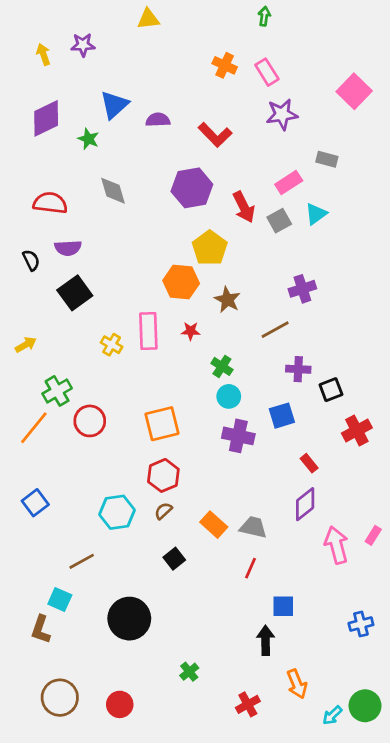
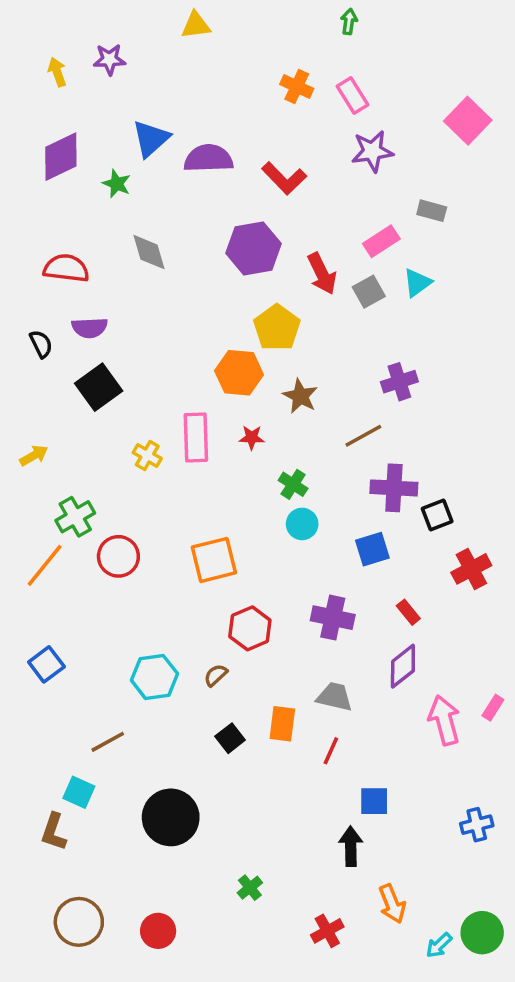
purple semicircle: (158, 120) -> (208, 158), size x1.5
purple cross: (298, 369) -> (394, 488), size x1.4
purple cross: (238, 436) -> (333, 618), moved
red hexagon: (163, 475) -> (250, 628), moved
orange rectangle: (214, 525) -> (282, 724), moved, turned 55

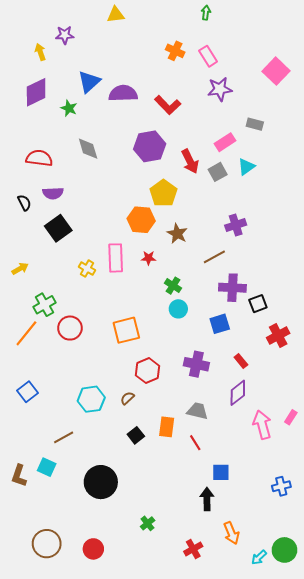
yellow arrow: (57, 72) -> (40, 52), moved
red line: (331, 751) -> (195, 443), turned -56
brown L-shape: (54, 832) -> (19, 476), moved

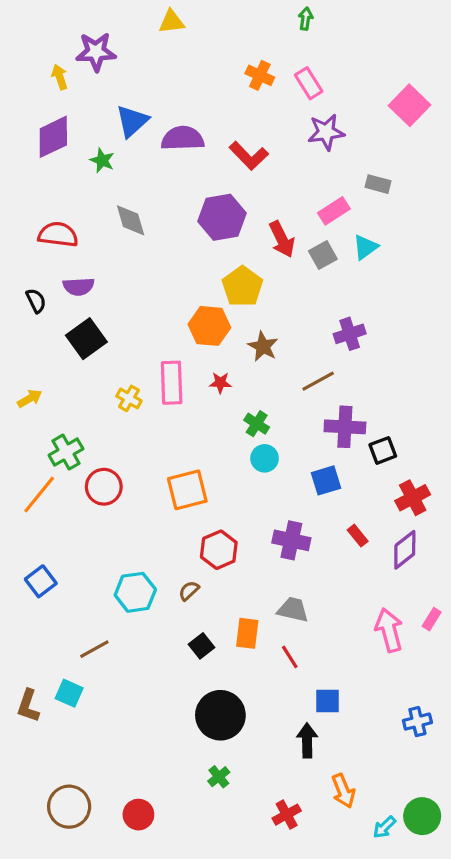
purple star: (65, 35) -> (96, 52), size x1.4
purple diamond: (238, 393) -> (405, 550), moved
black circle: (101, 482) -> (220, 715), moved

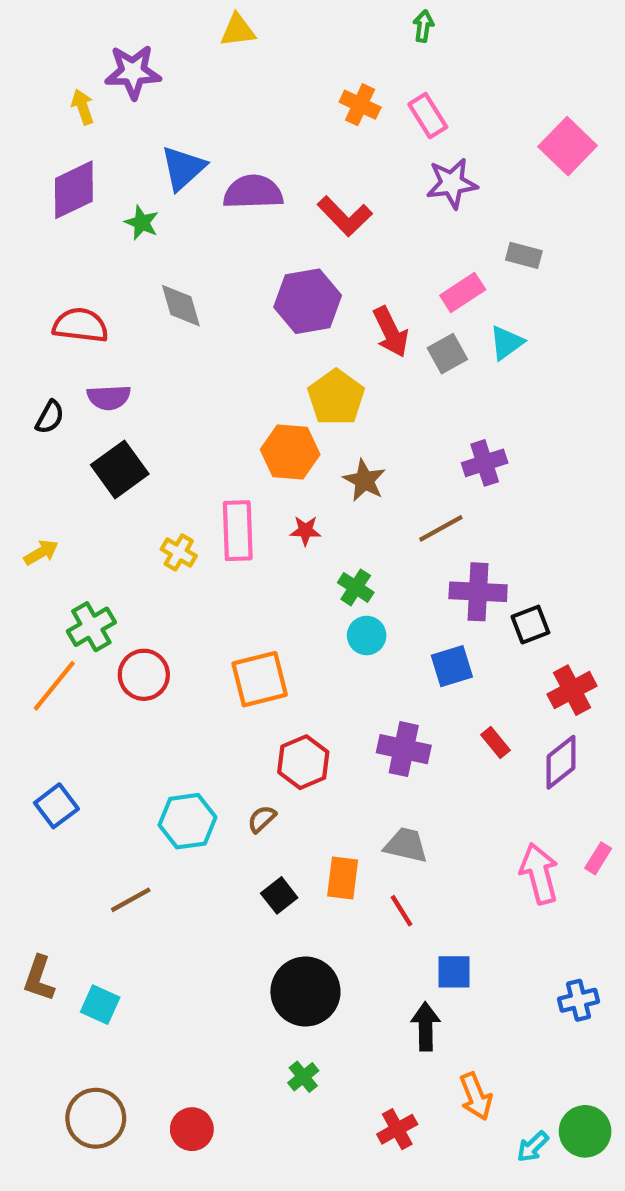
black semicircle: (36, 301) -> (50, 417), turned 55
cyan square: (69, 693) -> (100, 1005), moved

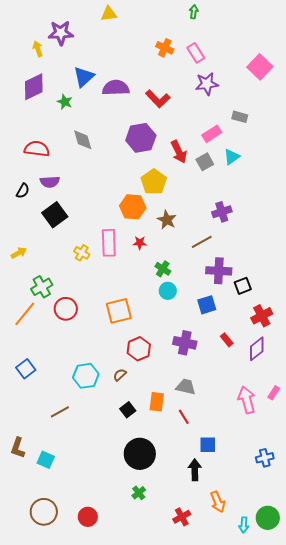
cyan arrow: (533, 1147) -> (244, 525), turned -42

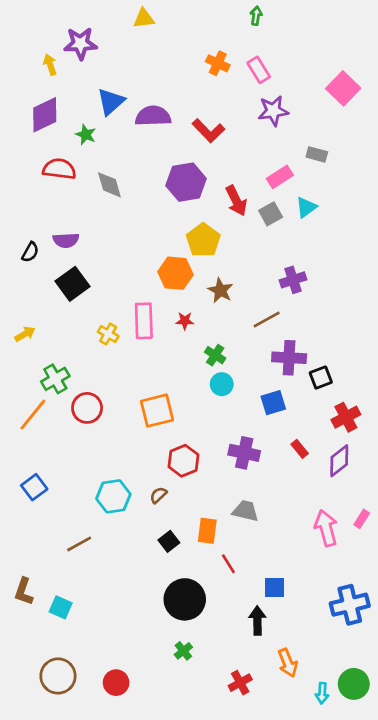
red semicircle: (37, 149) -> (59, 169), moved
red line: (184, 417) -> (228, 564), moved
blue cross: (265, 458) -> (350, 605), size x1.6

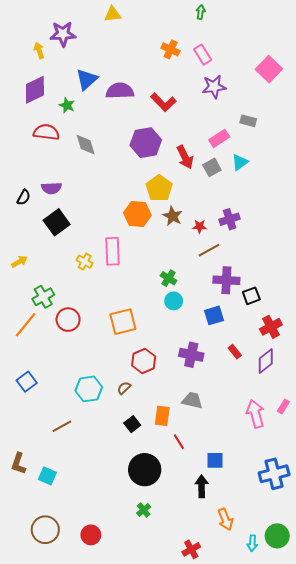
brown star: (220, 290) -> (173, 216), moved
red star: (185, 321) -> (200, 226), moved
red cross: (240, 683) -> (191, 549), moved

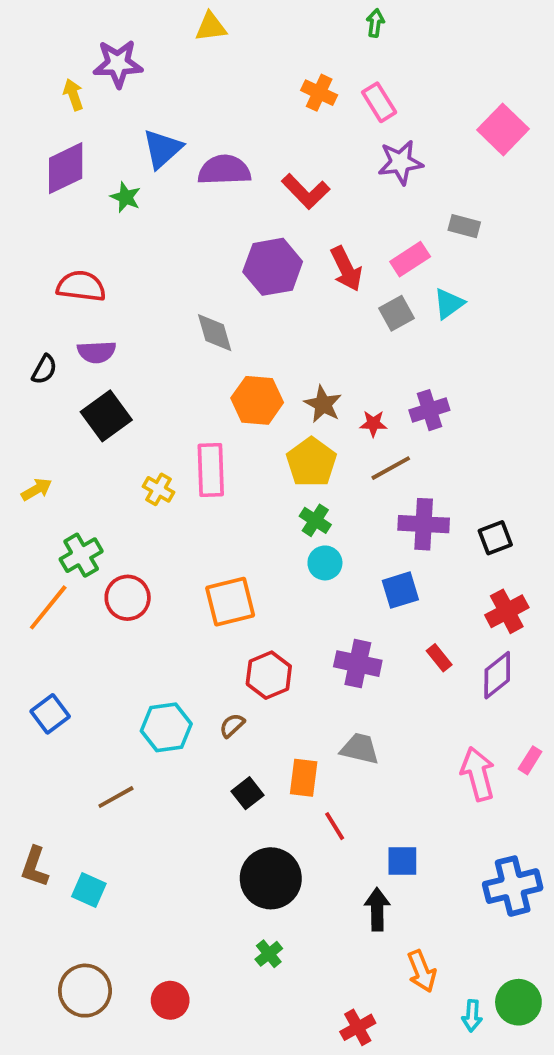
red semicircle: (46, 132) -> (81, 286), moved
gray diamond: (86, 145) -> (215, 333), moved
red arrow: (185, 157) -> (346, 269), moved
yellow pentagon: (159, 188) -> (311, 462), moved
black square: (251, 296) -> (495, 538), moved

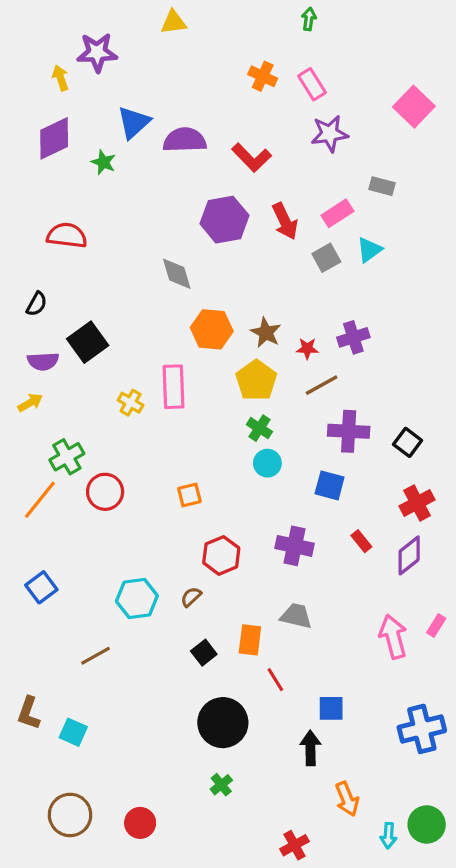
purple semicircle: (97, 352) -> (43, 361), moved
black square: (495, 538) -> (408, 442), turned -32
blue square: (400, 590) -> (330, 485), turned 32
orange square: (230, 602) -> (189, 495), size x0.6

